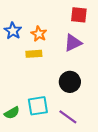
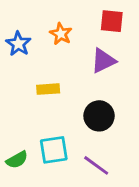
orange star: (39, 34) -> (61, 34), moved
yellow rectangle: (34, 54) -> (48, 89), moved

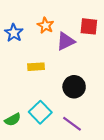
red square: (112, 21) -> (89, 26), moved
purple triangle: (103, 61) -> (66, 41), moved
cyan square: (54, 150) -> (40, 112), turned -35

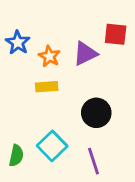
orange star: (46, 25) -> (49, 56), moved
green semicircle: (13, 120) -> (16, 156), turned -49
purple line: (72, 124) -> (94, 161), turned 36

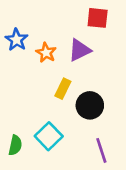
red square: (116, 34) -> (98, 18), moved
yellow rectangle: (47, 87) -> (63, 89), moved, turned -60
purple line: (94, 161) -> (101, 150), moved

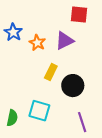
cyan square: (49, 136) -> (39, 111), turned -30

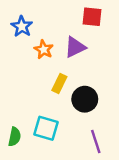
blue star: (13, 32) -> (22, 27), moved

